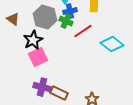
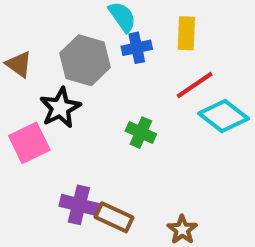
green cross: (66, 21) -> (141, 133), moved
red line: (83, 31) -> (195, 85), moved
pink square: (38, 57) -> (29, 143), moved

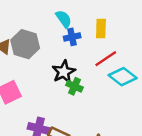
gray hexagon: (85, 60) -> (25, 44), moved
black star: (60, 108) -> (64, 72), moved

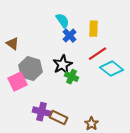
blue cross: (72, 37) -> (70, 36), turned -32
gray hexagon: (25, 44) -> (30, 69), moved

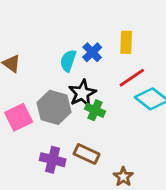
cyan semicircle: (62, 21) -> (68, 61), moved, turned -126
gray hexagon: (30, 69) -> (54, 107), moved
brown rectangle: (58, 118) -> (87, 154), moved

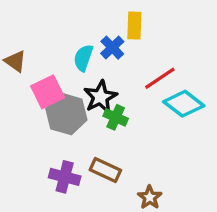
yellow rectangle: (126, 42) -> (134, 25), moved
pink square: (19, 117) -> (48, 92), moved

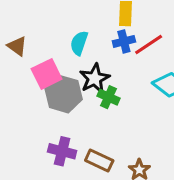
blue cross: (112, 48) -> (124, 41), moved, turned 30
red line: (160, 78) -> (149, 45), moved
brown rectangle: (105, 170) -> (99, 161), moved

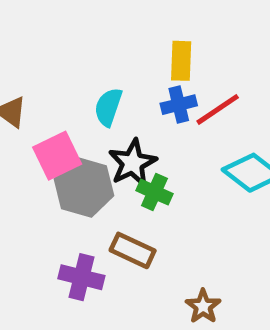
brown rectangle: (99, 161) -> (133, 250), moved

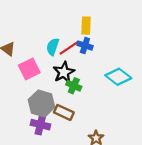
blue cross: (179, 105) -> (85, 46), turned 32
red line: (218, 109) -> (69, 48), moved
gray hexagon: (84, 187) -> (42, 103), moved

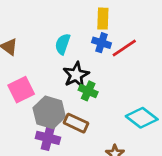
red line: (69, 48) -> (124, 48), moved
pink square: (29, 69) -> (21, 90), moved
cyan diamond: (118, 77) -> (142, 118), moved

